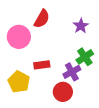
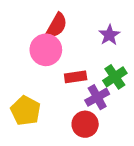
pink circle: (19, 37) -> (46, 50), moved
red rectangle: (42, 65) -> (76, 77), moved

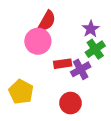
green cross: (115, 77) -> (95, 49), moved
purple cross: (97, 97) -> (81, 69), moved

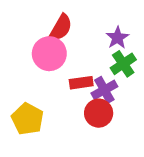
red circle: (70, 103) -> (99, 113), moved

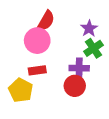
red rectangle: (81, 83) -> (37, 70), moved
purple cross: (104, 90) -> (79, 68), turned 30

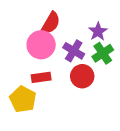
purple cross: (79, 68) -> (74, 51), moved, turned 30
red circle: (75, 86) -> (82, 76), moved

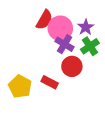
pink circle: (41, 45) -> (60, 28), moved
red rectangle: (41, 77) -> (50, 82), moved, turned 35

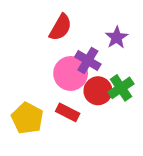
pink circle: (60, 28) -> (71, 73), moved
green cross: (90, 46) -> (121, 88), moved

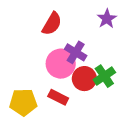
purple star: (117, 37) -> (107, 19), moved
yellow pentagon: (27, 118) -> (23, 102), turned -30

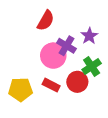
purple star: (107, 19) -> (89, 36), moved
red circle: (84, 79) -> (77, 82), moved

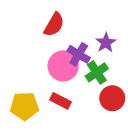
green cross: (92, 67) -> (97, 72), moved
red circle: (77, 82) -> (112, 98), moved

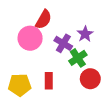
pink circle: (63, 66) -> (30, 38), moved
red rectangle: (61, 101) -> (49, 81), turned 63

